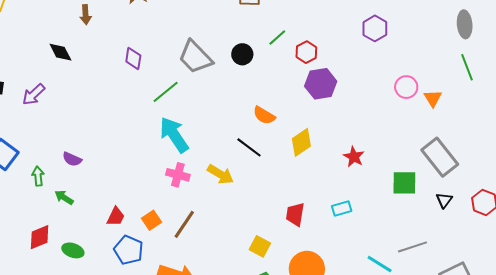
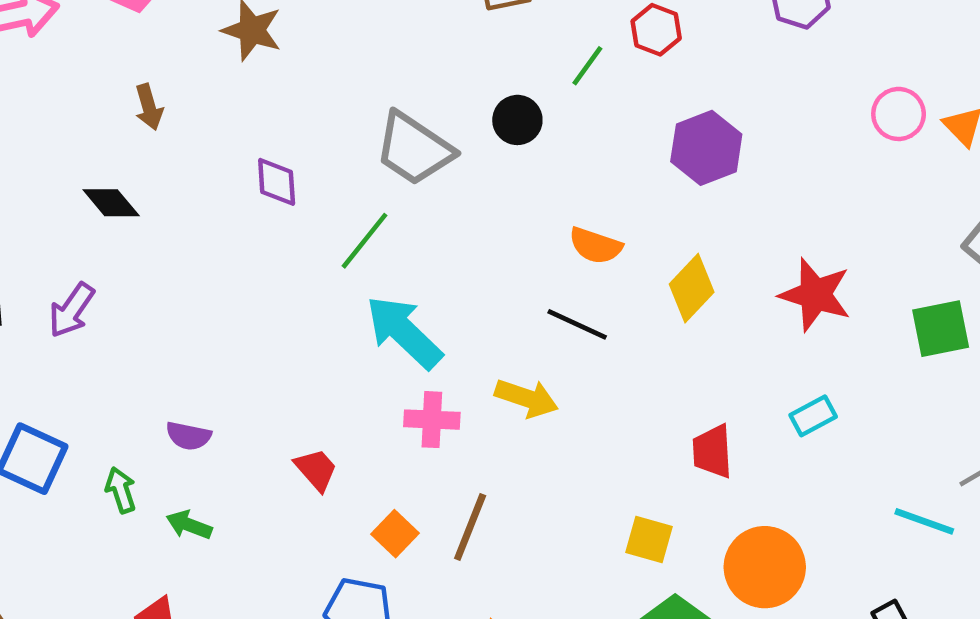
red hexagon: (306, 52) -> (656, 30), moved
red star: (354, 157) -> (815, 295), size x1.5
red trapezoid: (116, 217) -> (316, 470), moved, turned -55

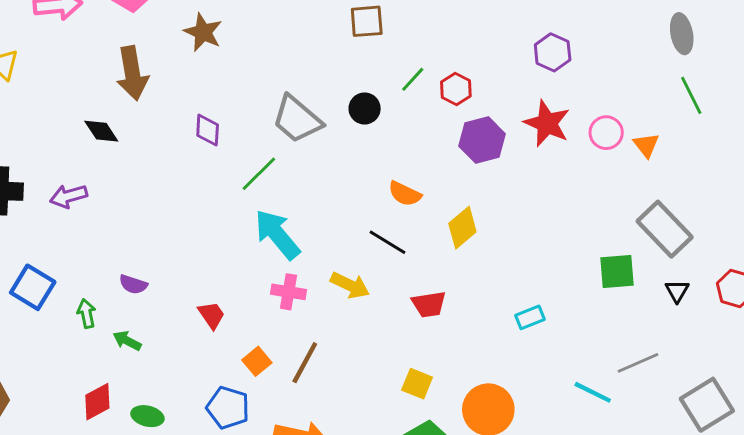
red hexagon: (656, 30) -> (456, 89), moved
brown arrow: (149, 107) -> (132, 73), size x1.8
red star: (815, 295) -> (547, 123), moved
purple arrow: (72, 310) -> (68, 196), turned 33
red trapezoid: (712, 451) -> (429, 304), moved, turned -102

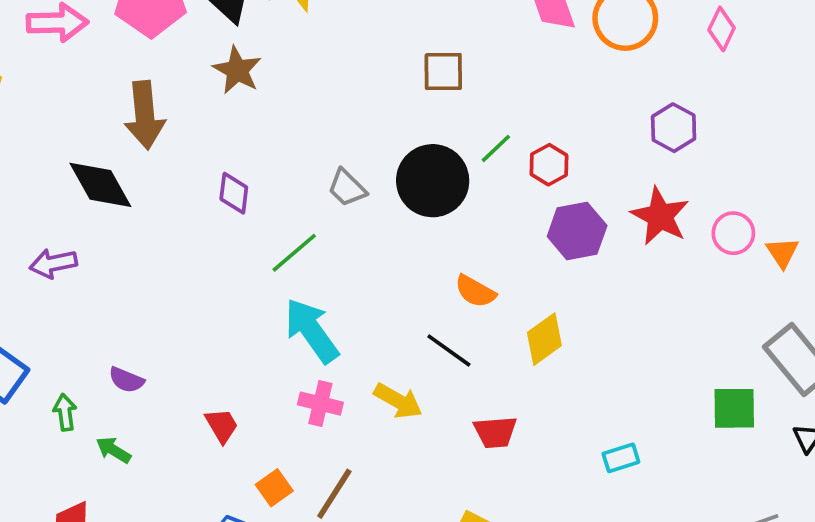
black circle: (365, 109) -> (433, 181), size x1.8
gray trapezoid: (297, 119) -> (347, 188), size x0.6
black diamond: (101, 131) -> (100, 185), size x1.5

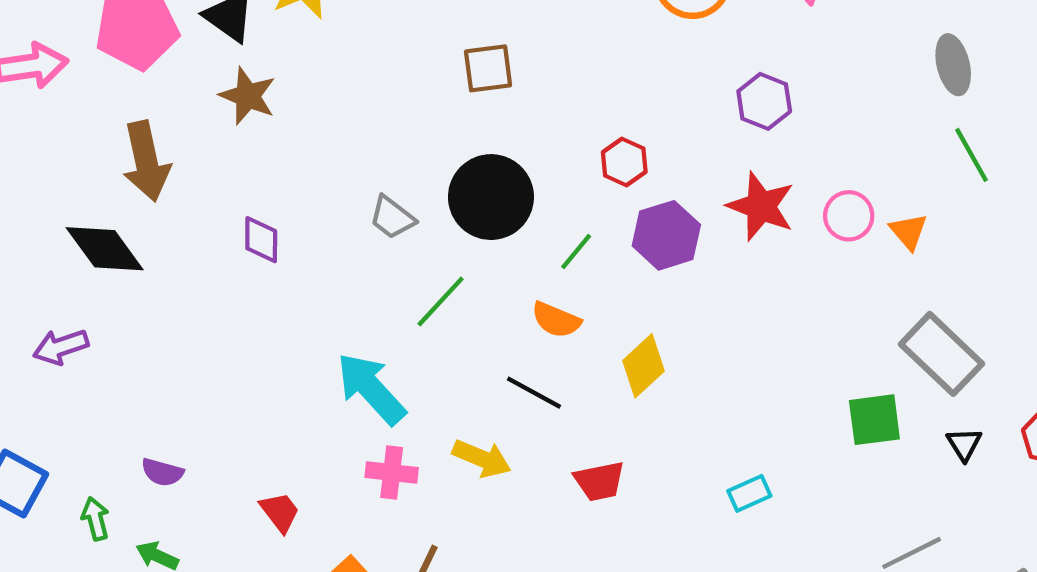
green line: (496, 148) -> (576, 252), moved
green line: (294, 253) -> (441, 302), moved

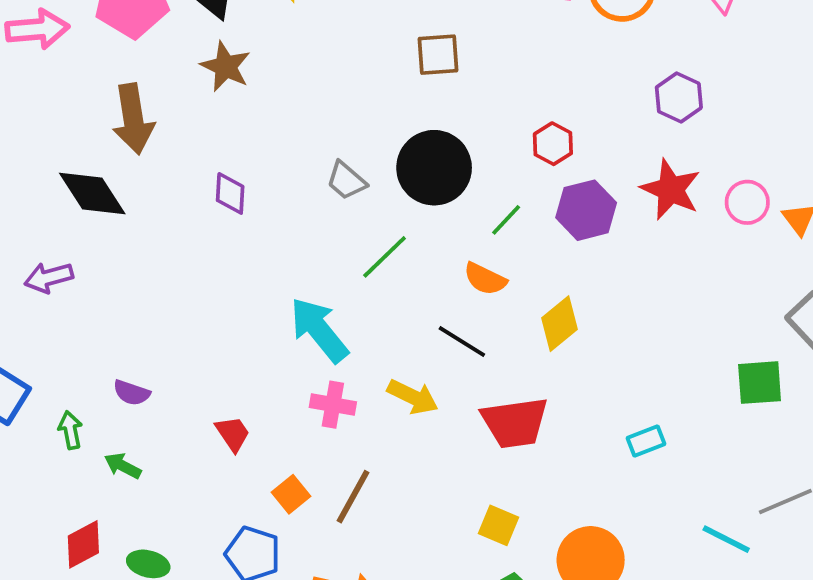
red trapezoid: (599, 481) -> (515, 423), size x1.5

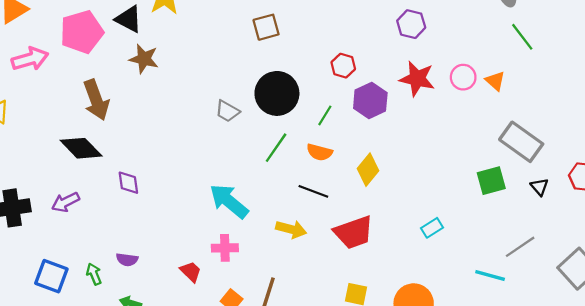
purple diamond: (230, 193) -> (128, 183), moved
green line: (385, 257) -> (276, 148), moved
pink cross: (333, 405) -> (225, 248), moved
green arrow: (70, 430) -> (94, 274), moved

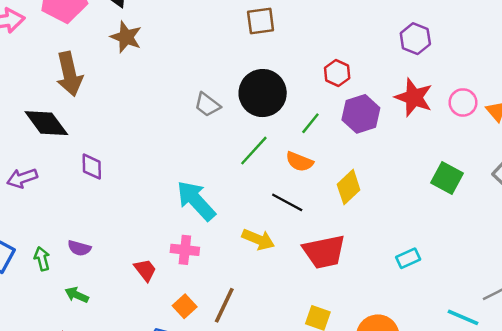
green square: (491, 181) -> (447, 178), moved, turned 36

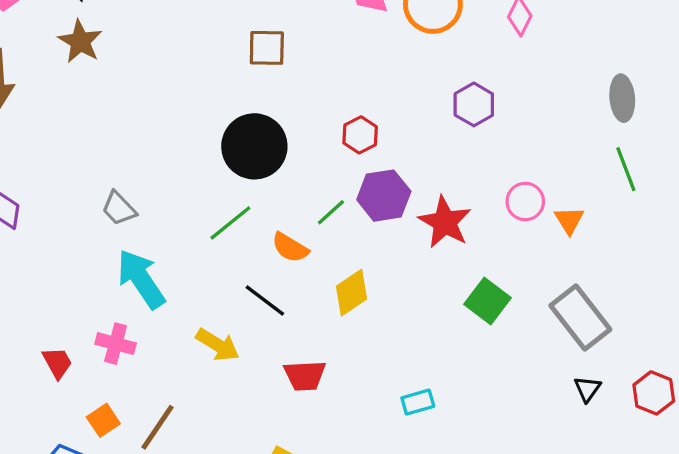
red star: (414, 97) -> (445, 222), moved
gray trapezoid: (207, 105) -> (119, 208), moved
green line: (310, 123) -> (331, 212), moved
red trapezoid: (324, 252) -> (305, 376), size x0.7

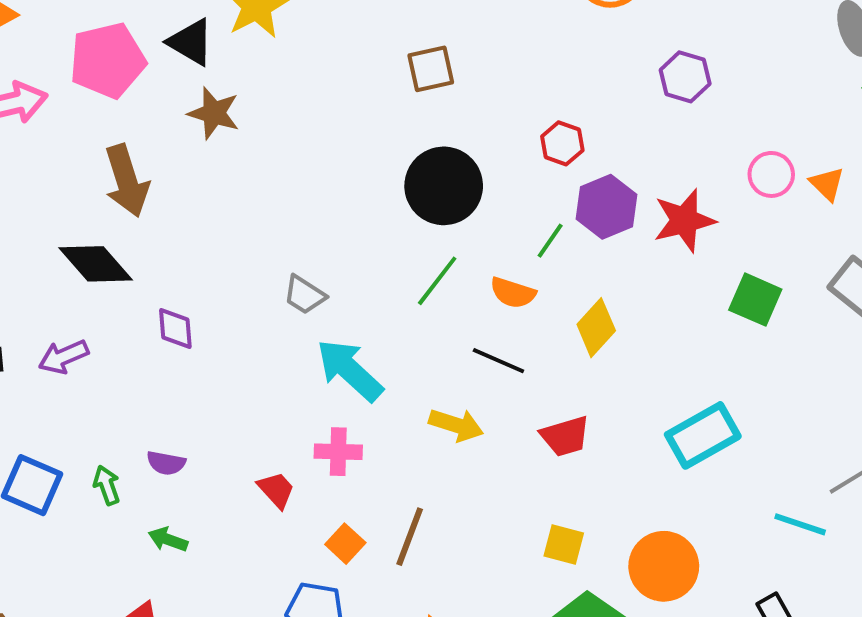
red star: (445, 222) -> (684, 220), turned -30
cyan rectangle: (418, 402) -> (703, 435), size x1.8

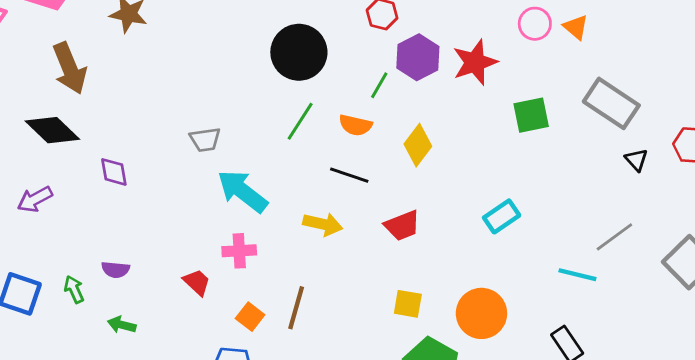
gray trapezoid: (305, 295) -> (205, 140), turned -36
green square: (755, 300) -> (531, 115), turned -30
cyan rectangle: (703, 435) -> (502, 216), size x0.7

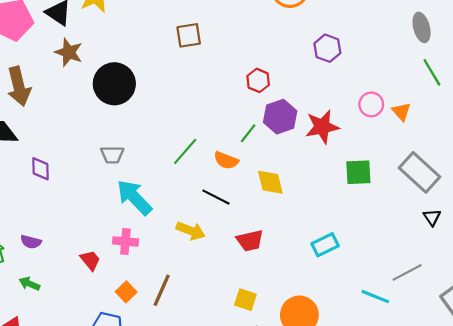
black circle: (299, 52) -> (114, 84), moved
yellow diamond: (418, 145) -> (270, 182), turned -60

